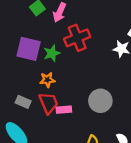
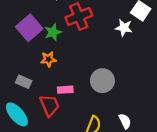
purple square: (29, 49) -> (29, 28), turned 35
red trapezoid: (48, 103) -> (50, 105), moved

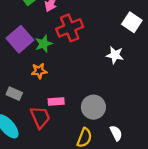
white star: (124, 28) -> (115, 55), moved
gray circle: (102, 81) -> (93, 107), moved

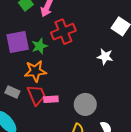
purple square: (20, 39) -> (18, 42), turned 30
orange star: (39, 71) -> (35, 71), size x1.5
red trapezoid: (40, 117) -> (36, 95), moved

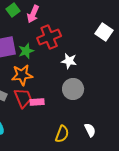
white star: (105, 57) -> (69, 61), moved
gray circle: (85, 104) -> (73, 89), moved

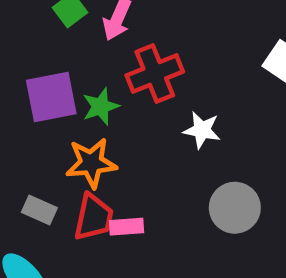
gray circle: (73, 89) -> (235, 208), moved
red trapezoid: (23, 98) -> (94, 217), turned 35

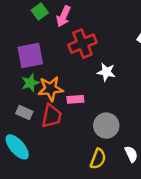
green star: (101, 106) -> (30, 83), moved
gray circle: (235, 208) -> (106, 126), moved
pink rectangle: (127, 227) -> (75, 99), moved

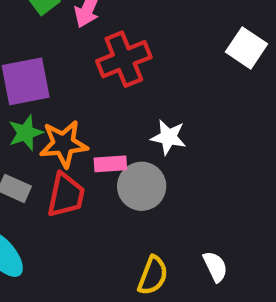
white star: (106, 72) -> (168, 137), moved
gray circle: (106, 126) -> (142, 186), moved

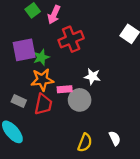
green star: (26, 133) -> (41, 57), moved

